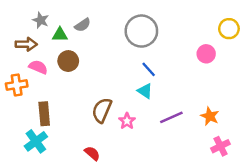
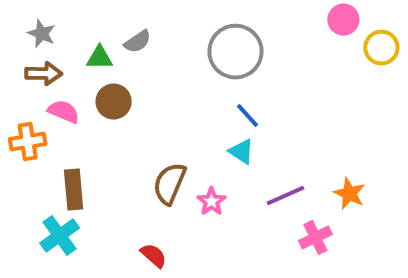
gray star: (41, 20) -> (42, 34), moved
pink circle: (206, 54) -> (343, 20), moved
pink cross: (221, 146) -> (315, 237), moved

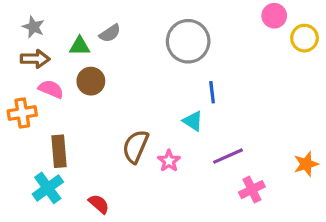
blue line: (247, 116) -> (212, 92), moved, turned 35
orange star: (349, 193) -> (306, 164), moved, turned 30
red semicircle: (154, 255) -> (99, 204), moved

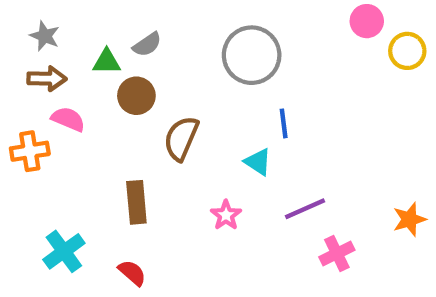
brown circle: (91, 81) -> (136, 96), moved
brown semicircle: (135, 146) -> (181, 138), moved
brown rectangle: (59, 151) -> (136, 202), moved

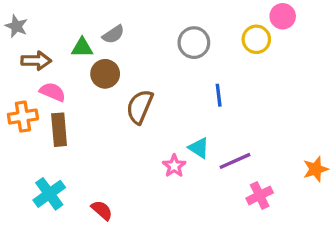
gray star: (45, 36) -> (16, 26), moved
yellow circle: (407, 51) -> (256, 39), moved
gray circle: (252, 55) -> (194, 43), size x0.7
cyan triangle: (258, 162) -> (199, 148), moved
brown rectangle: (136, 202) -> (59, 130), moved

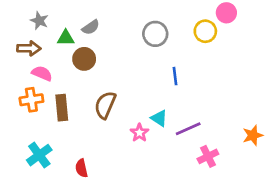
gray star: (16, 26) -> (39, 21), moved
brown semicircle: (140, 107) -> (105, 105), moved
orange cross: (23, 117) -> (31, 100), moved
brown rectangle: (59, 130) -> (62, 108), moved
red semicircle: (102, 210) -> (81, 168), turned -144

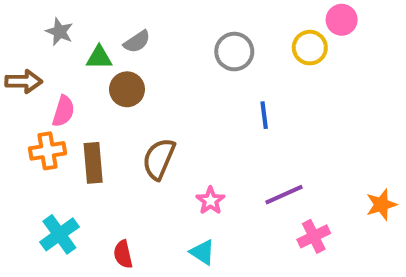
brown arrow: (29, 48) -> (24, 81), moved
pink semicircle: (42, 73) -> (63, 111), turned 84
cyan triangle: (159, 118) -> (203, 252), moved

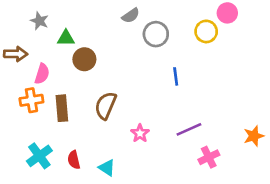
gray semicircle: (137, 42) -> (131, 16), moved
cyan triangle: (203, 252) -> (107, 168), moved
red semicircle: (123, 254) -> (74, 160), moved

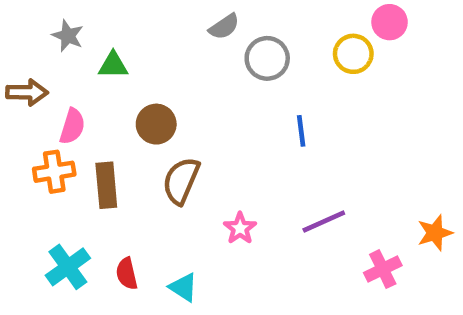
brown circle: (84, 59) -> (156, 124), moved
pink cross: (209, 157) -> (383, 269), moved

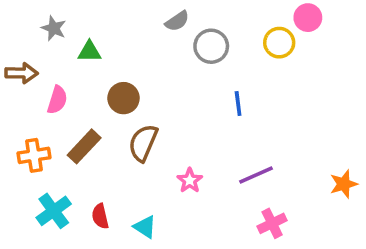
orange cross: (54, 172) -> (34, 155), moved
brown rectangle: (106, 185) -> (84, 146), turned 48
pink cross: (383, 269) -> (272, 223), moved

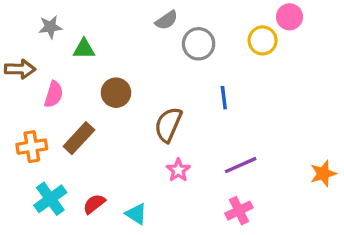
gray star: (54, 28) -> (50, 27), turned -30
brown semicircle: (143, 143) -> (168, 125), moved
red semicircle: (100, 216) -> (94, 204), turned 65
pink cross: (272, 223) -> (239, 211), moved

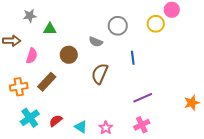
gray semicircle: (167, 20) -> (96, 42), moved, turned 56
pink star: (178, 170) -> (106, 128), moved

